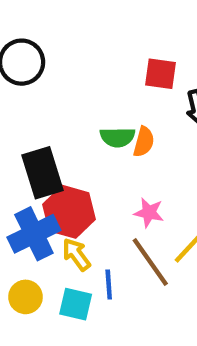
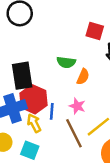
orange semicircle: (144, 142) -> (83, 77), moved
blue line: (109, 284) -> (52, 111), moved

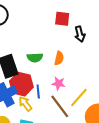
green semicircle: (66, 62) -> (35, 58), moved

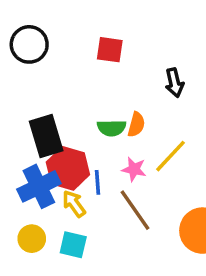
red square: (62, 19) -> (110, 50), moved
green semicircle: (35, 58) -> (112, 128), moved
yellow line: (79, 97) -> (171, 156), moved

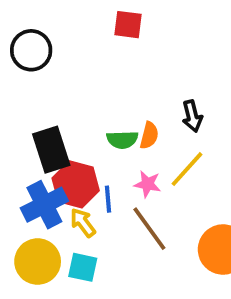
red square: (110, 50) -> (128, 25), moved
black arrow: (174, 83) -> (192, 116), moved
yellow circle: (32, 239) -> (38, 262), size x1.5

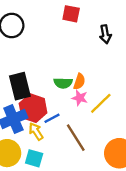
black arrow: (192, 116) -> (105, 34), moved
pink star: (148, 184) -> (80, 98), moved
blue line: (108, 199) -> (52, 118), turned 63

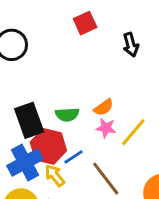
red square: (71, 14) -> (85, 23), turned -30
orange semicircle: (79, 81) -> (104, 107), turned 42
green semicircle: (63, 83) -> (67, 114), moved

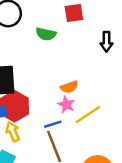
green semicircle: (67, 114) -> (46, 34), moved
blue line: (73, 157) -> (53, 124), moved

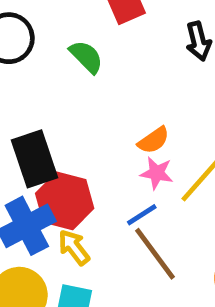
green semicircle: (46, 34) -> (86, 57), turned -132

